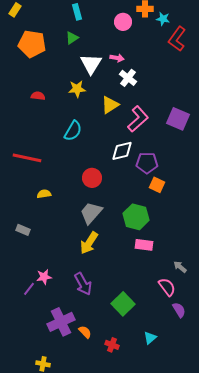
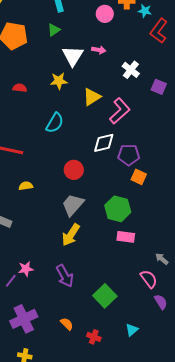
white cross: (128, 78) -> (131, 70), moved
purple square: (178, 119) -> (159, 87), moved, size x0.7
purple cross: (61, 322) -> (24, 319), moved

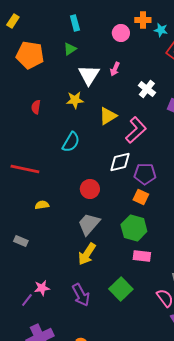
pink arrow: (99, 50) -> (115, 69), turned 104
red semicircle: (20, 88) -> (36, 107), turned -88
orange square: (139, 177) -> (141, 197), moved
green square: (105, 296) -> (121, 289), moved

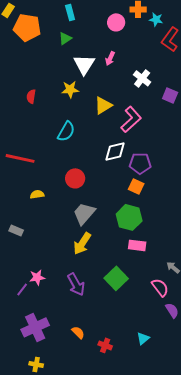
orange pentagon: (30, 55) -> (27, 27), moved
red circle: (90, 189) -> (75, 178), moved

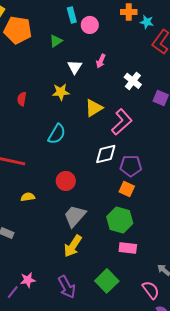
cyan rectangle: (70, 12) -> (72, 15), moved
pink circle: (116, 22) -> (90, 25), moved
white triangle: (84, 64) -> (75, 67), size x0.7

